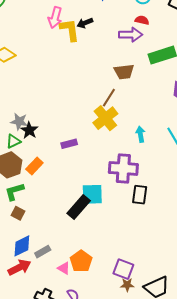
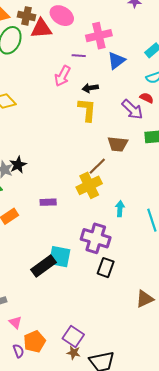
yellow L-shape: (70, 30) -> (87, 110), moved
purple arrow: (131, 35) -> (132, 109), turned 30
black star: (29, 130) -> (18, 165), moved
orange pentagon: (81, 261) -> (35, 342), moved

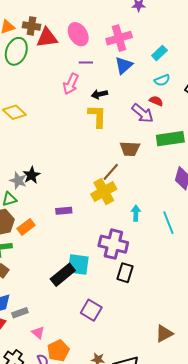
pink ellipse: (62, 16) -> (78, 34), moved, turned 30
pink cross: (99, 36) -> (119, 38), moved
brown triangle: (145, 299) -> (164, 334), moved
purple square: (73, 337) -> (91, 310), moved

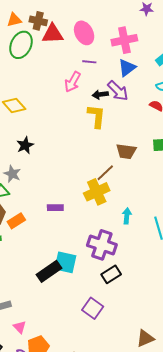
purple arrow: (143, 113) -> (118, 91), moved
black star: (31, 175) -> (25, 145), moved
black rectangle: (125, 273) -> (111, 274), turned 36
purple square: (91, 310) -> (93, 308), moved

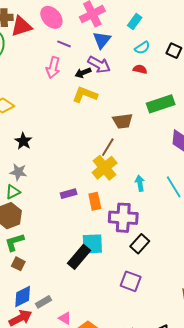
purple line: (89, 62) -> (64, 44), turned 32
yellow L-shape: (96, 116) -> (85, 95), turned -60
orange rectangle: (16, 221) -> (95, 201), moved, turned -54

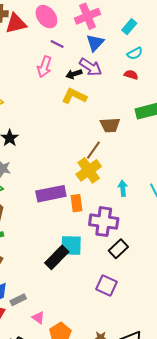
purple rectangle: (69, 194) -> (51, 194), size x1.8

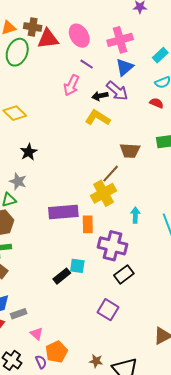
cyan square: (71, 246) -> (77, 266), size x0.7
black rectangle: (57, 257) -> (62, 276), size x0.7

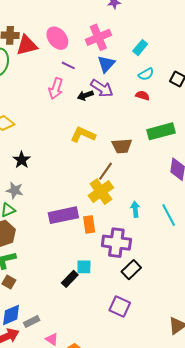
yellow L-shape: (98, 118) -> (83, 135), moved

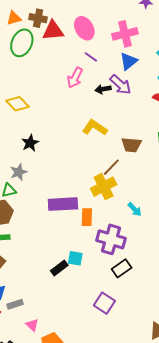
gray star: (15, 190) -> (19, 172), turned 30
cyan arrow: (135, 209) -> (135, 209), turned 133

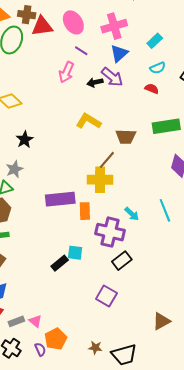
yellow cross: (104, 187) -> (100, 180), turned 30
cyan arrow: (135, 209) -> (132, 214), moved
gray rectangle: (15, 304) -> (16, 321), moved

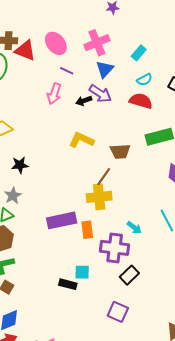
red triangle: (42, 26) -> (25, 50), turned 35
red semicircle: (152, 89) -> (141, 101), size x1.6
black star: (25, 140) -> (20, 165), turned 30
black rectangle: (60, 263) -> (68, 284), turned 60

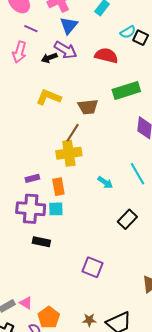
cyan semicircle: (144, 80) -> (128, 32), moved
purple rectangle: (62, 220) -> (32, 178), size x0.5
purple cross: (115, 248) -> (31, 209), moved
cyan square: (82, 272) -> (56, 209), moved
black rectangle: (129, 275) -> (127, 219), moved

